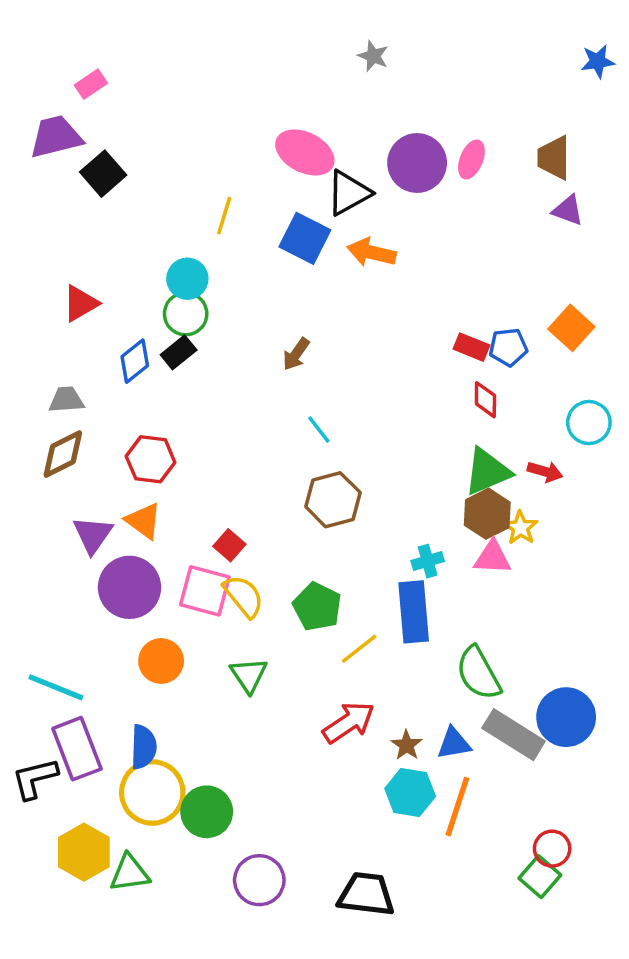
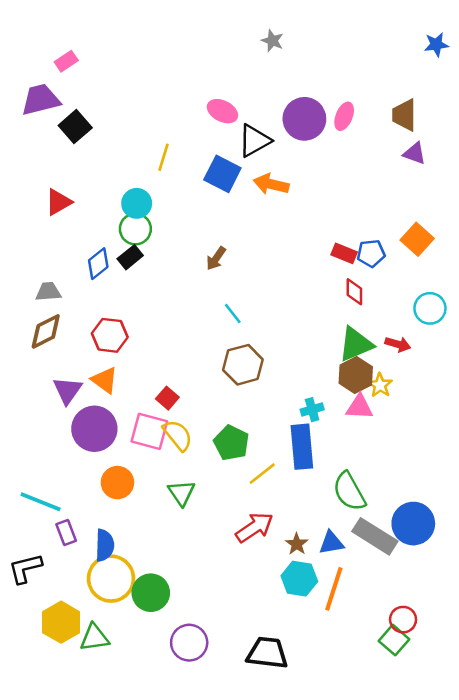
pink ellipse: (305, 152) -> (222, 111), size x0.7
red triangle: (80, 303) -> (59, 202), moved
purple rectangle: (77, 749) -> (66, 532), moved, size x0.6

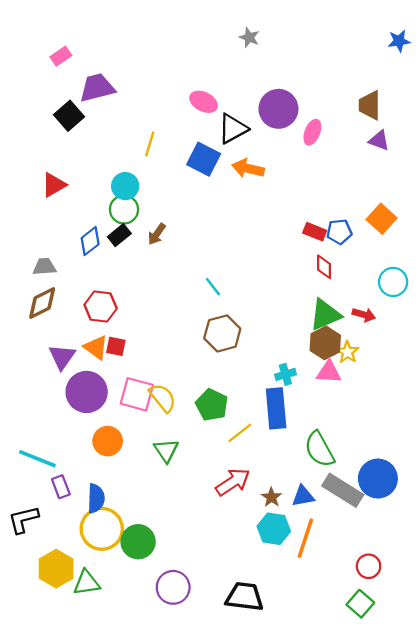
purple trapezoid: (41, 100) -> (97, 88), moved
pink ellipse: (344, 116) -> (312, 132), moved
brown arrow: (216, 258) -> (157, 234), moved
red square: (167, 398) -> (116, 346), moved, turned -30
green square: (394, 640) -> (360, 604), moved

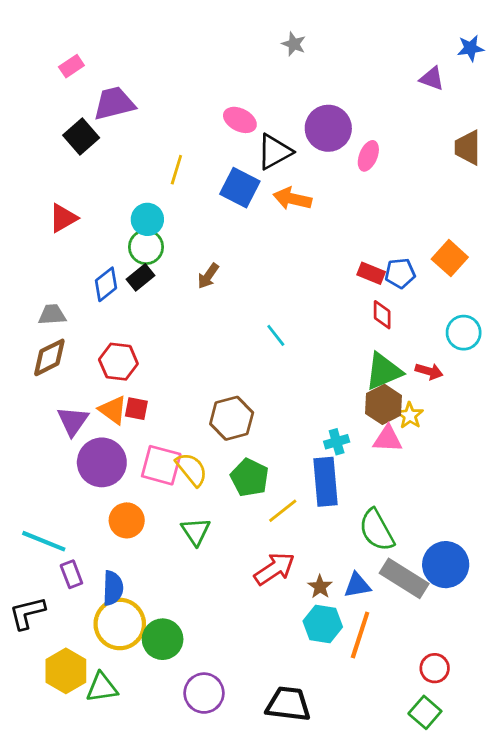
brown trapezoid: (370, 105) -> (468, 148), moved
purple triangle: (379, 140) -> (432, 79), moved
brown arrow: (157, 234) -> (208, 276), moved
cyan line: (213, 287) -> (276, 335), moved
brown hexagon: (222, 333) -> (232, 418), moved

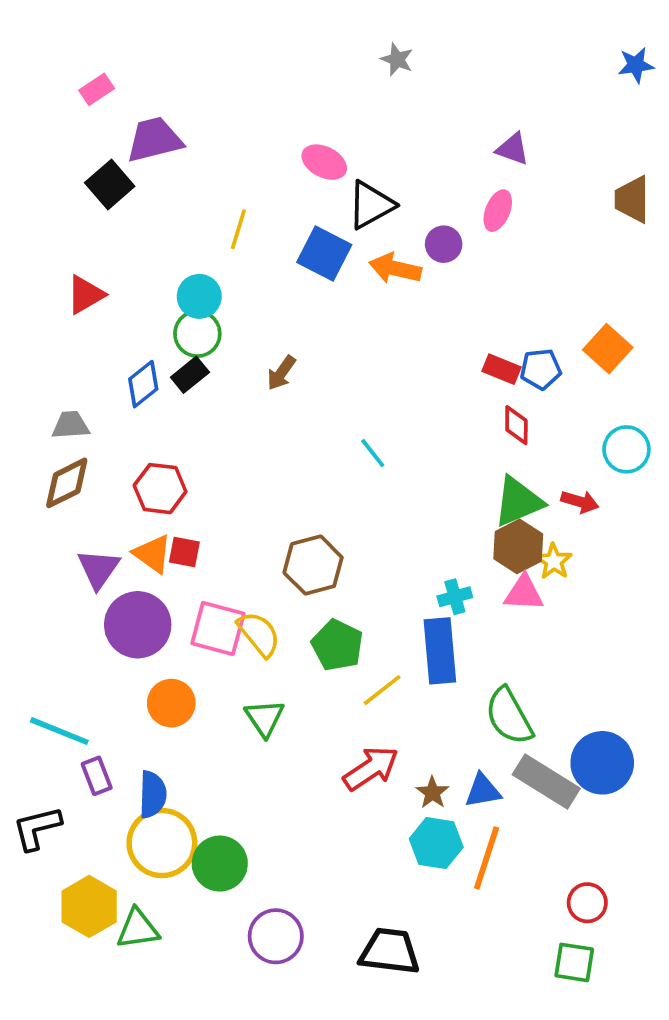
purple triangle: (432, 79) -> (513, 149), moved
purple circle: (328, 128) -> (444, 244), moved, size x0.6
green square: (425, 712) -> (574, 962), turned -32

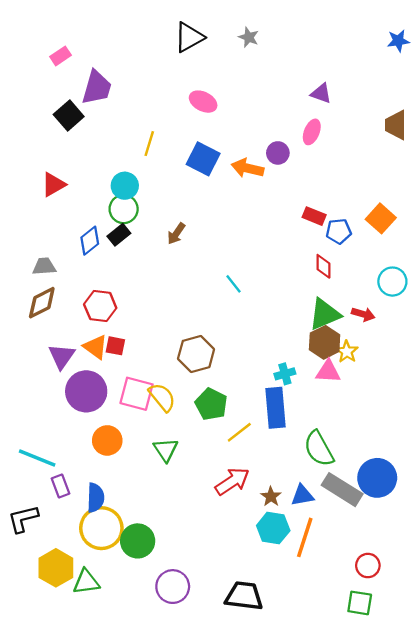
purple trapezoid: (154, 140) -> (97, 88), turned 120
black triangle: (371, 205) -> (189, 37), moved
red rectangle: (501, 369) -> (314, 216), moved

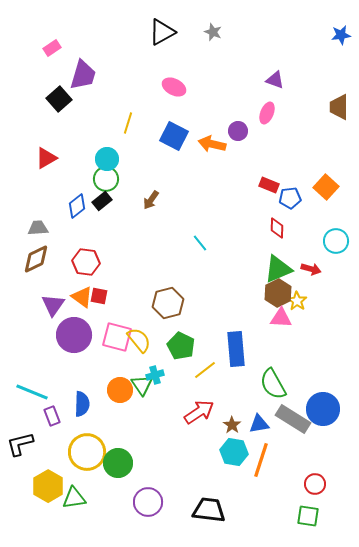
cyan cross: (285, 374) -> (155, 375), moved
orange circle: (107, 440) -> (120, 390), moved
blue semicircle: (96, 498) -> (82, 404), moved

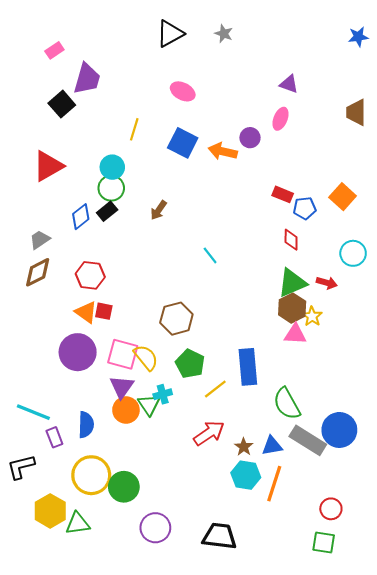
red triangle: (46, 158) -> (48, 166), size x1.4
gray trapezoid: (38, 228) -> (40, 240), turned -30
purple triangle: (53, 305) -> (122, 387), moved

